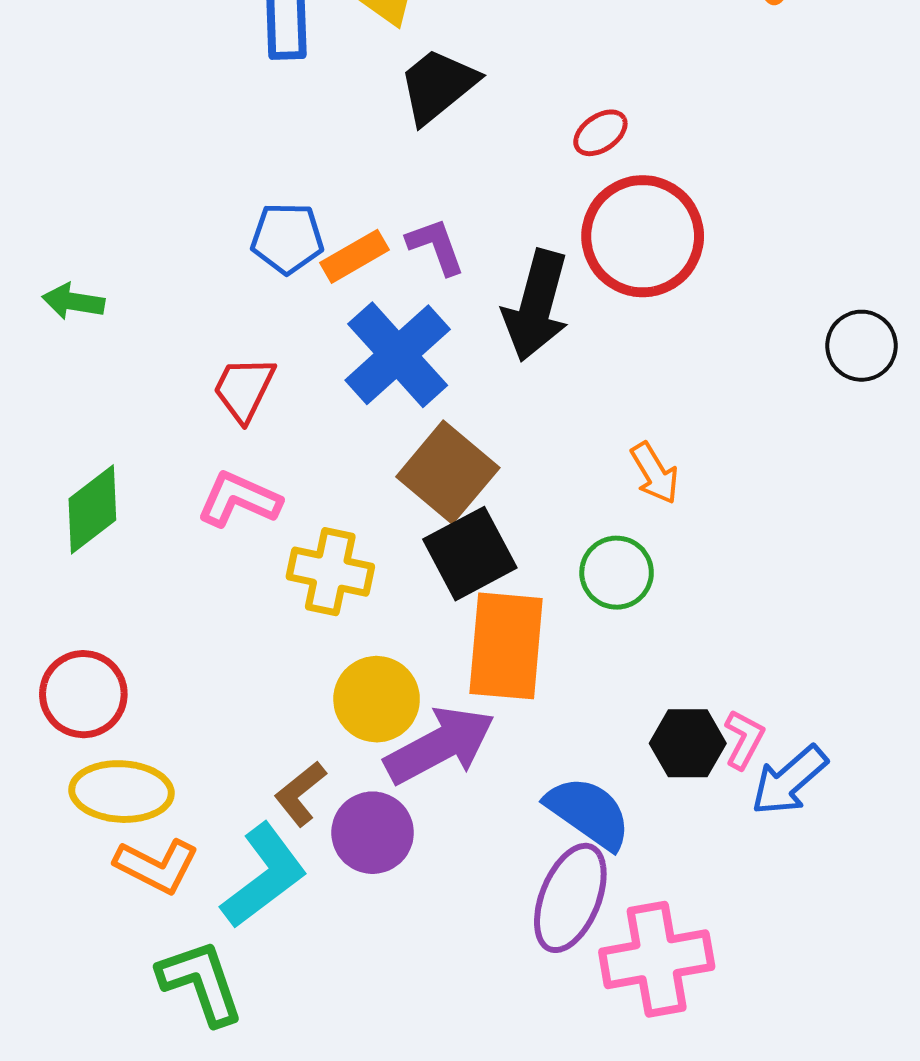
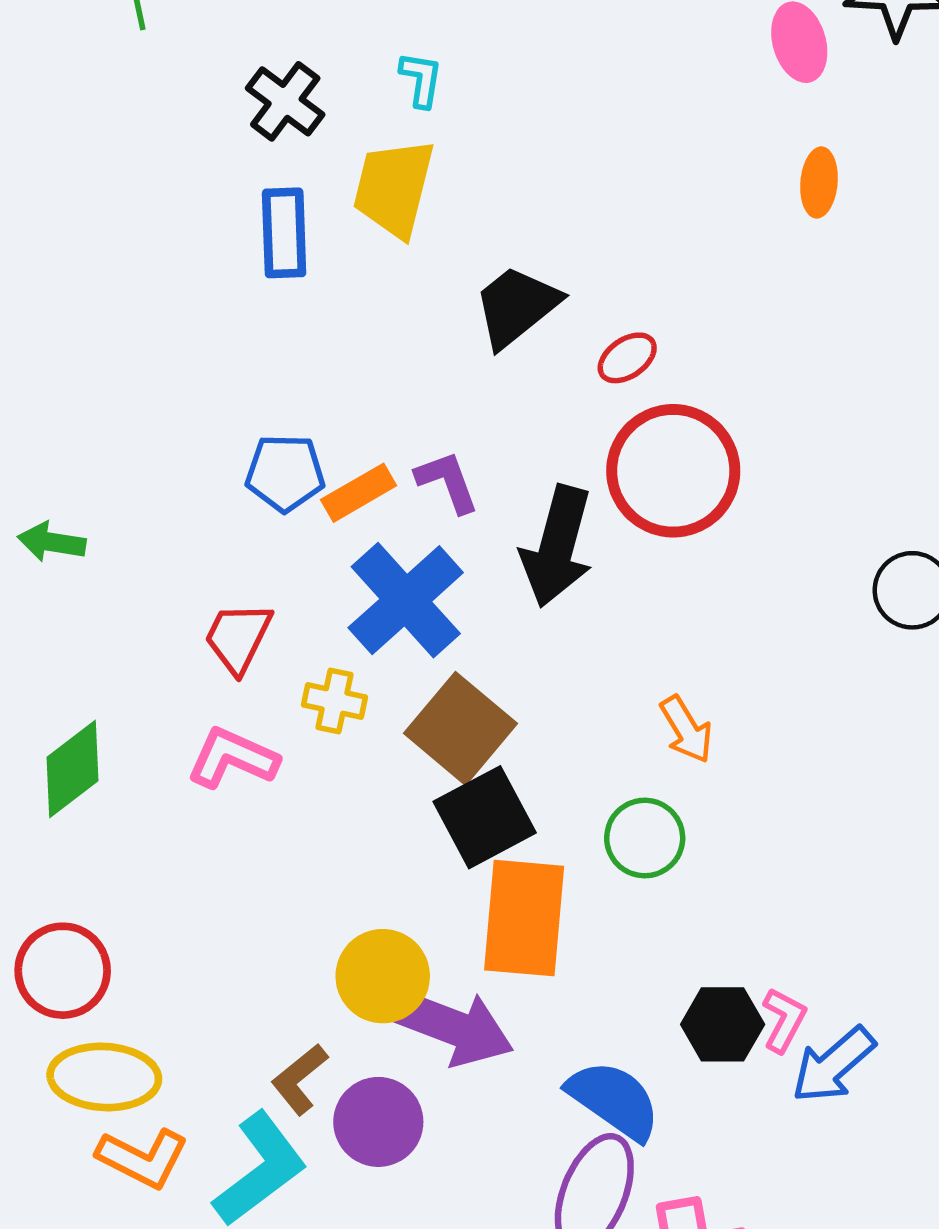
black trapezoid: (438, 86) -> (516, 306), moved
yellow cross: (330, 572) -> (334, 701), moved, size x0.7
purple arrow: (440, 745) -> (452, 1027), turned 49

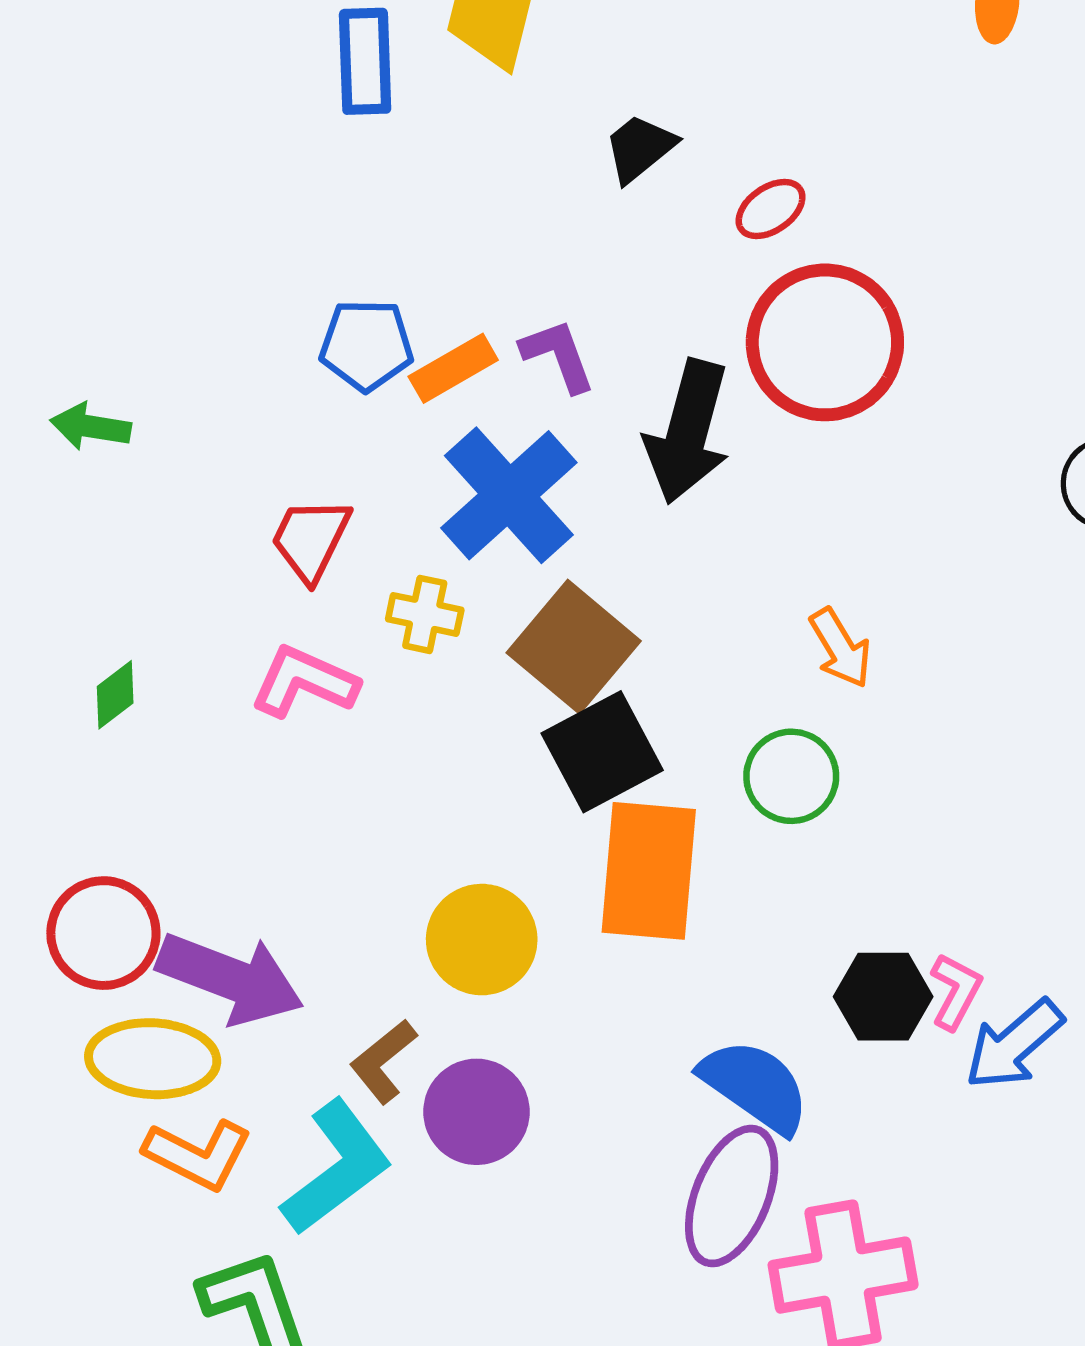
black trapezoid: (516, 306) -> (640, 148), size x0.7
green diamond: (72, 769) -> (115, 695), size x0.6
purple arrow: (452, 1027) -> (230, 978), moved

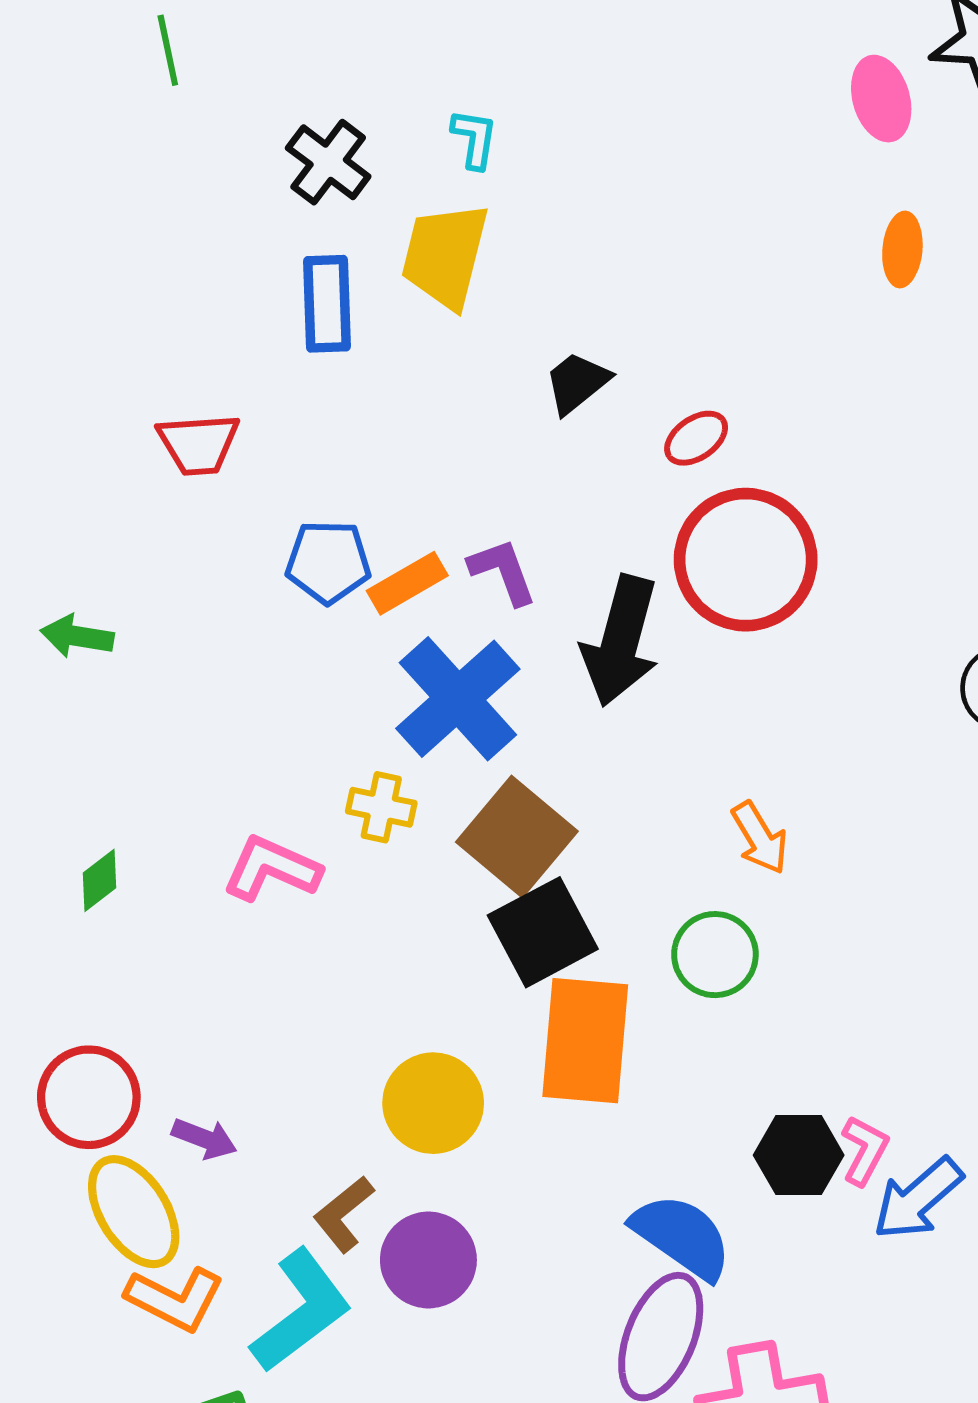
red trapezoid: (311, 539) -> (199, 444), moved, turned -120
purple arrow: (230, 978) -> (204, 1139), size x0.5
yellow ellipse: (153, 1059) -> (134, 1212), turned 55

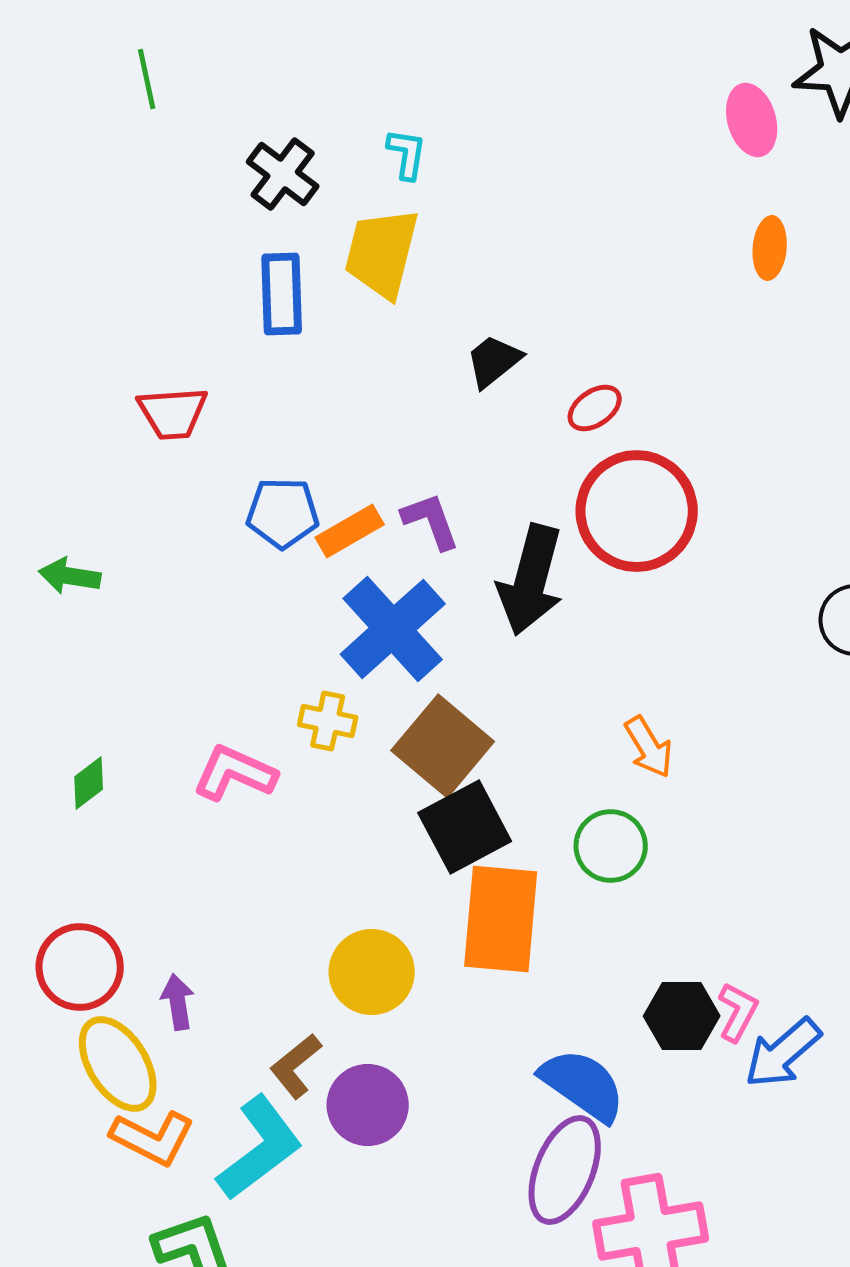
purple arrow: (204, 1139) -> (178, 1002), turned -120

